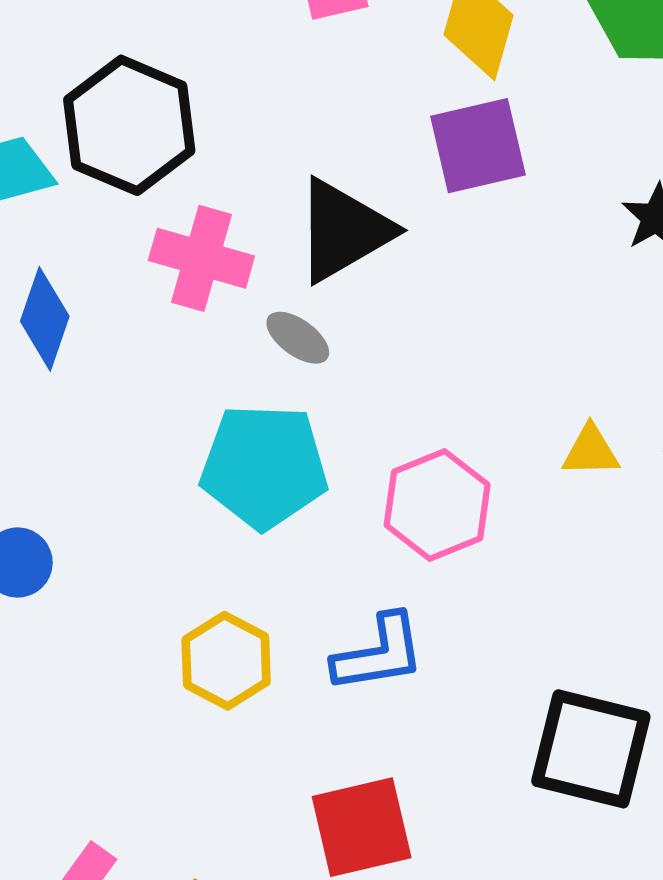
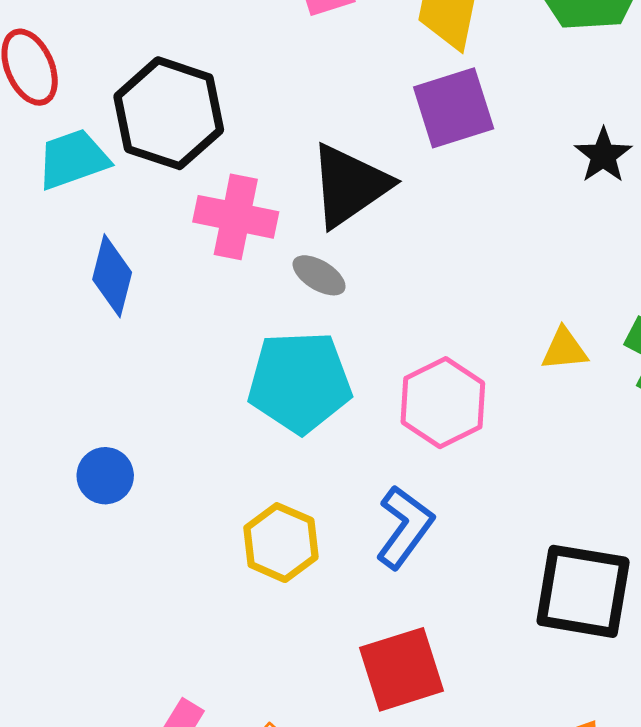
blue L-shape: (379, 653) -> (405, 527), turned -40

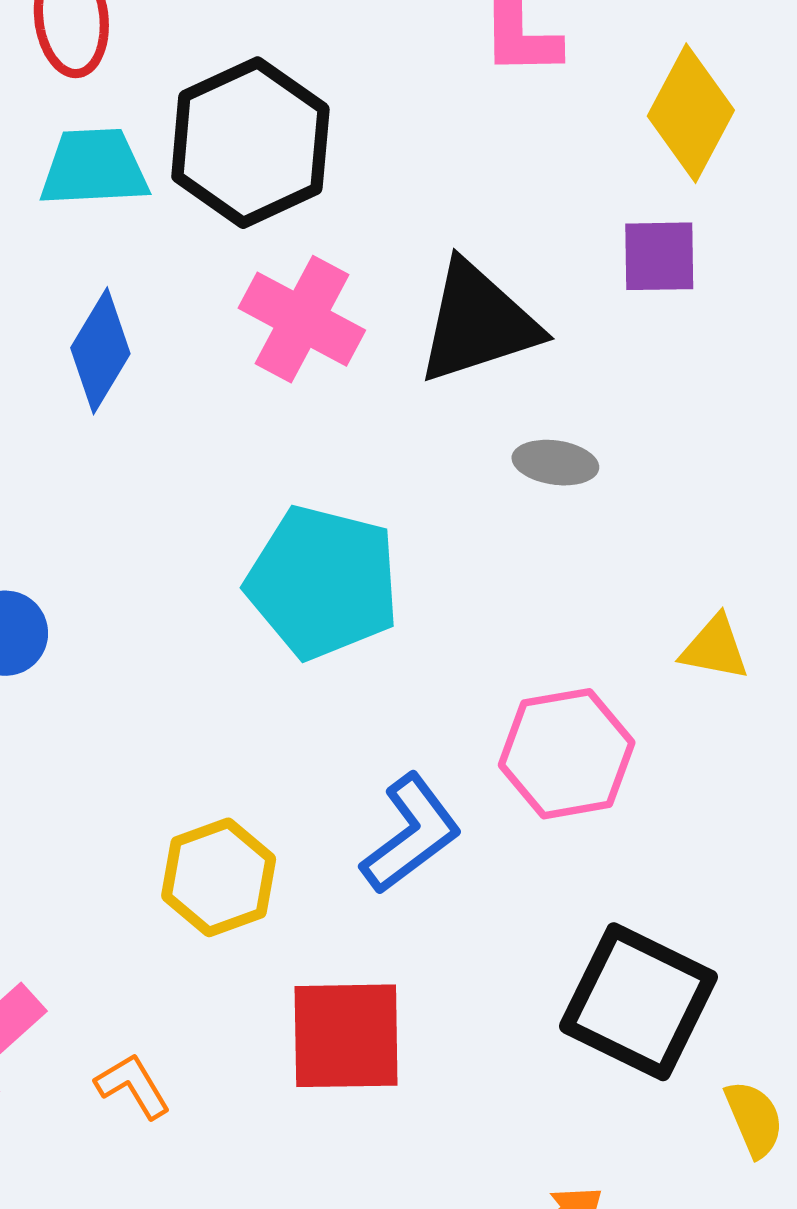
purple square: (454, 108) -> (659, 256), size x0.7
gray ellipse: (319, 275) -> (555, 463), moved, turned -40
pink hexagon: (443, 403) -> (567, 754), moved
yellow hexagon: (281, 543) -> (219, 877), moved

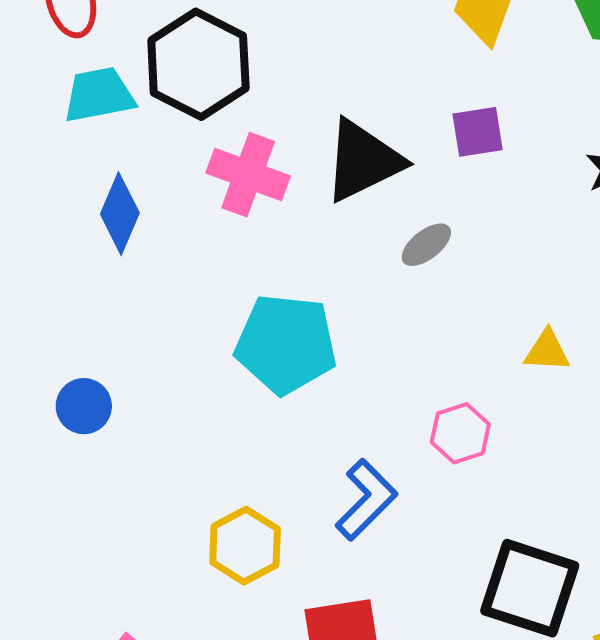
purple square: (659, 256) -> (478, 132), moved
gray ellipse: (555, 463) -> (426, 245), turned -38
pink hexagon: (567, 754) -> (460, 433), size x0.7

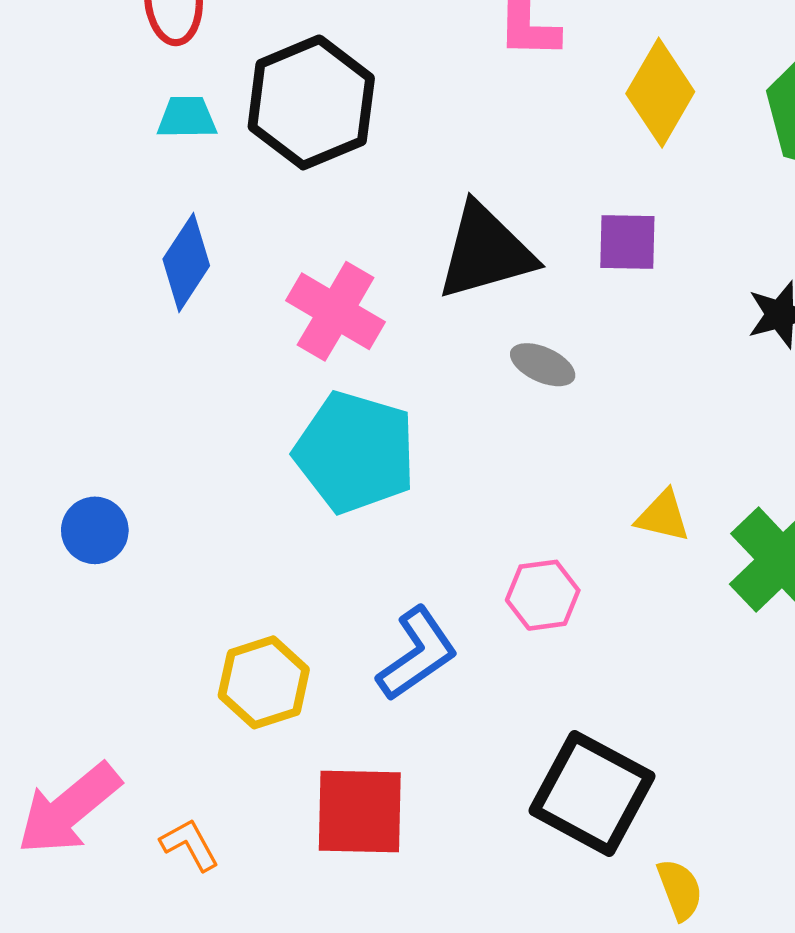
cyan trapezoid: (99, 95) -> (187, 117), size x0.7
pink cross: (248, 175) -> (336, 311), moved
gray ellipse: (426, 245) -> (543, 365), turned 52
blue circle: (84, 406) -> (95, 530), moved

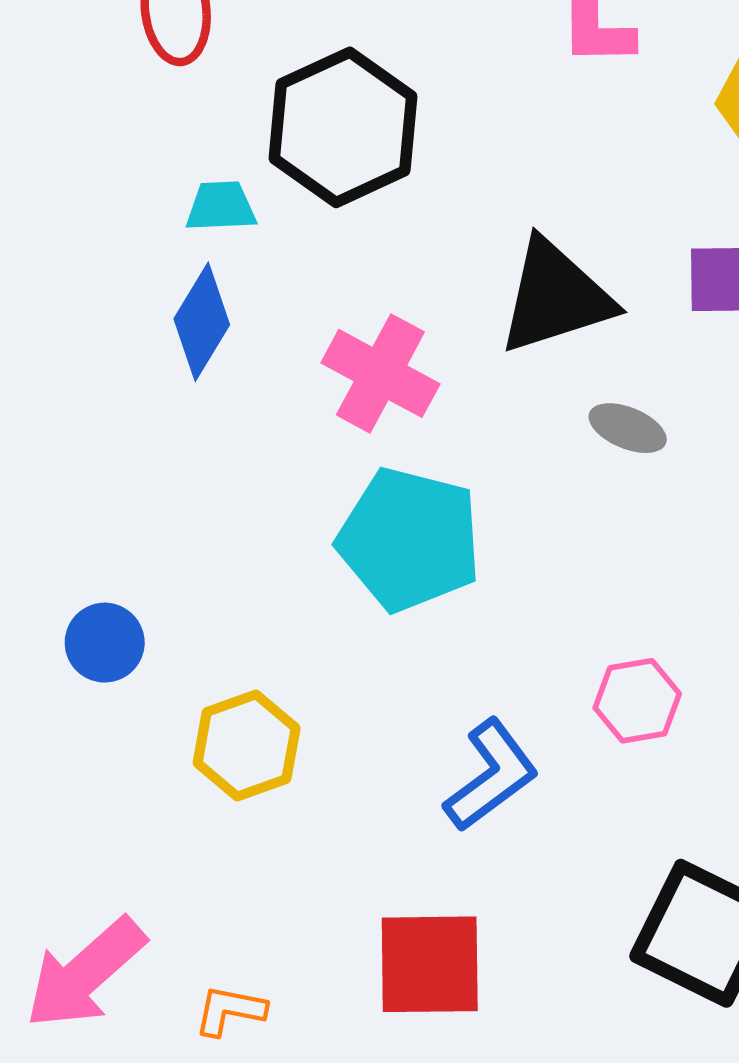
cyan trapezoid: (187, 117) -> (221, 206), moved
yellow hexagon: (264, 682) -> (247, 746), moved
orange L-shape: (190, 845) -> (230, 1011), turned -48

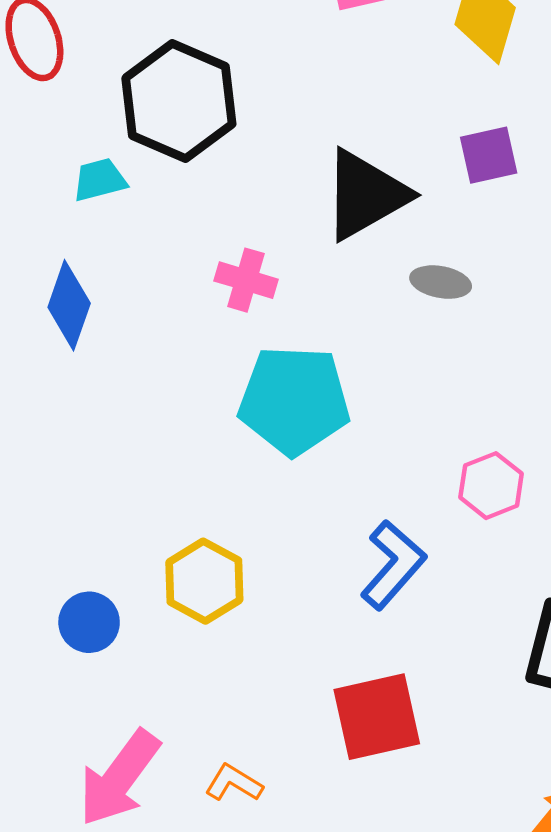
blue diamond: (202, 322) -> (69, 305), moved
pink cross: (380, 373) -> (246, 280), size x0.7
blue circle: (105, 643) -> (89, 622), moved
orange L-shape: (230, 1011) -> (234, 783), turned 32

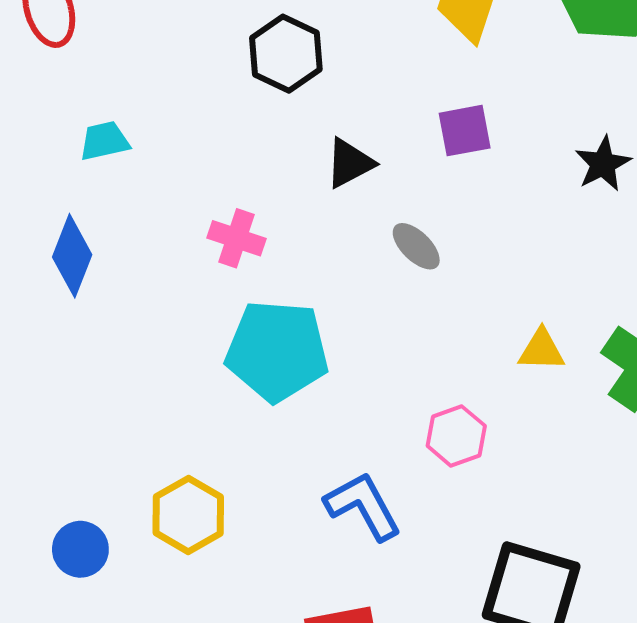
black hexagon: (179, 101) -> (286, 54), moved, size x0.7
black triangle: (365, 195) -> (350, 163), size x0.6
gray ellipse: (441, 282) -> (416, 246), turned 32
blue L-shape: (393, 565) -> (363, 506), turned -72

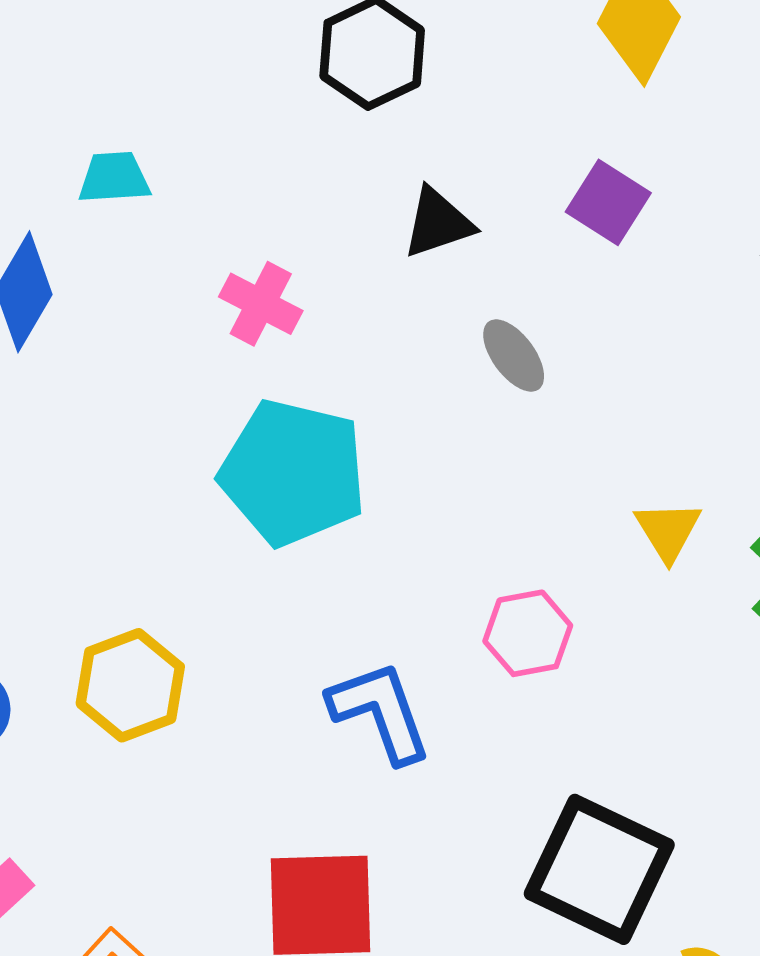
purple square: (465, 131) -> (608, 202), turned 34
cyan trapezoid: (104, 141) -> (114, 178), moved
yellow triangle: (541, 350) -> (668, 531), turned 48

